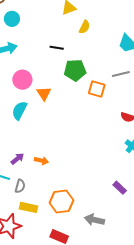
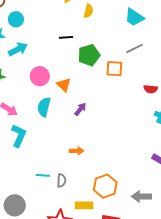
purple arrow: (17, 159) -> (80, 109), moved
yellow rectangle: (28, 207) -> (84, 205), moved

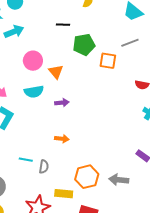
cyan semicircle: (44, 107) -> (34, 92), turned -120
purple arrow: (80, 109) -> (62, 103), moved, turned 40
gray arrow: (141, 197) -> (119, 180), moved

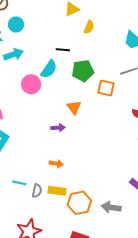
orange triangle: (56, 72) -> (74, 107), moved
cyan semicircle: (34, 92) -> (49, 69), moved, turned -48
yellow rectangle: (64, 194) -> (57, 191), moved

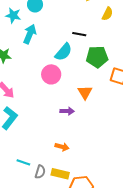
cyan arrow: (14, 54) -> (30, 34), turned -54
pink circle: (31, 84) -> (51, 74), moved

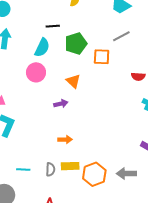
cyan line: (23, 162) -> (23, 170), moved

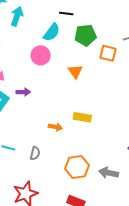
purple arrow: (61, 104) -> (23, 92), moved
yellow rectangle: (70, 166) -> (82, 117), moved

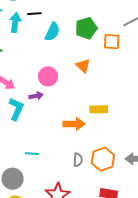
black line: (66, 13) -> (34, 14), moved
pink circle: (41, 55) -> (48, 76), moved
orange arrow: (55, 127) -> (74, 124), size x1.5
gray semicircle: (35, 153) -> (78, 160), moved

